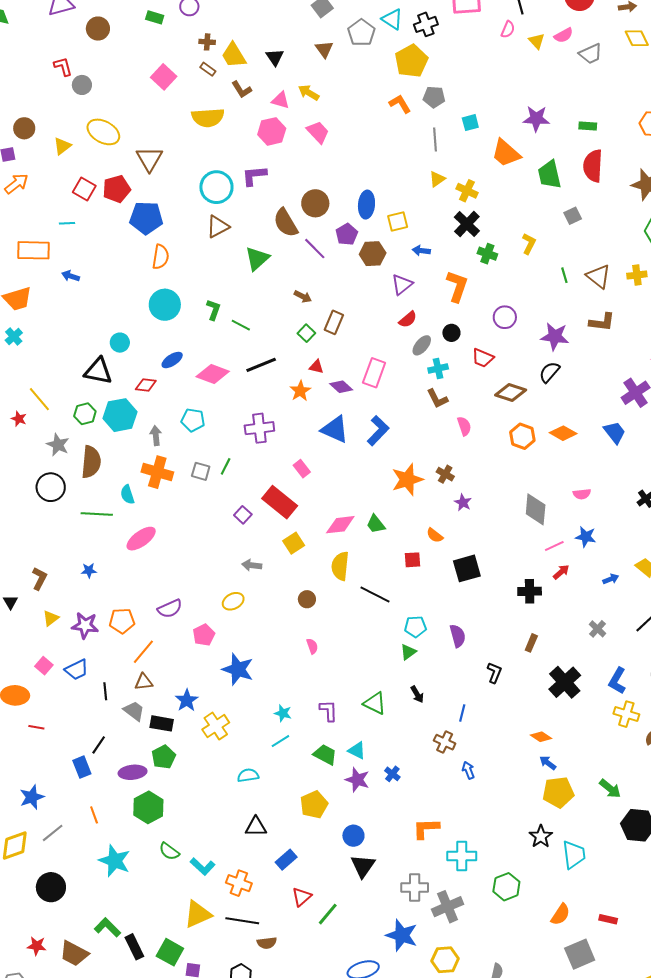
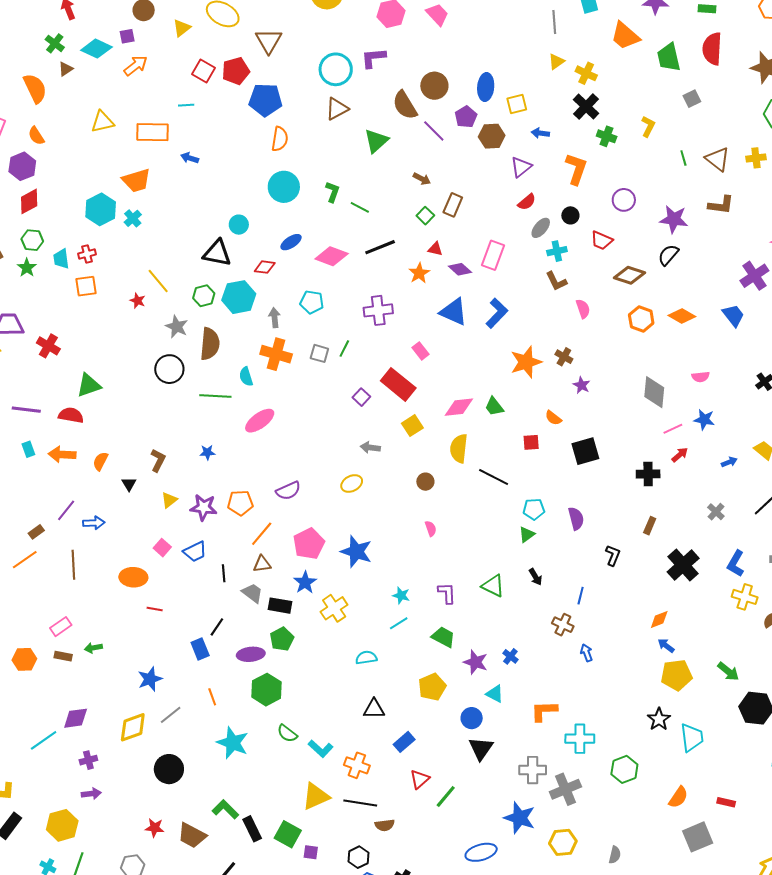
pink pentagon: (204, 635) -> (309, 544), moved, size x1.4
orange diamond: (541, 737) -> (659, 620), turned -55
cyan triangle: (357, 750) -> (495, 694), moved

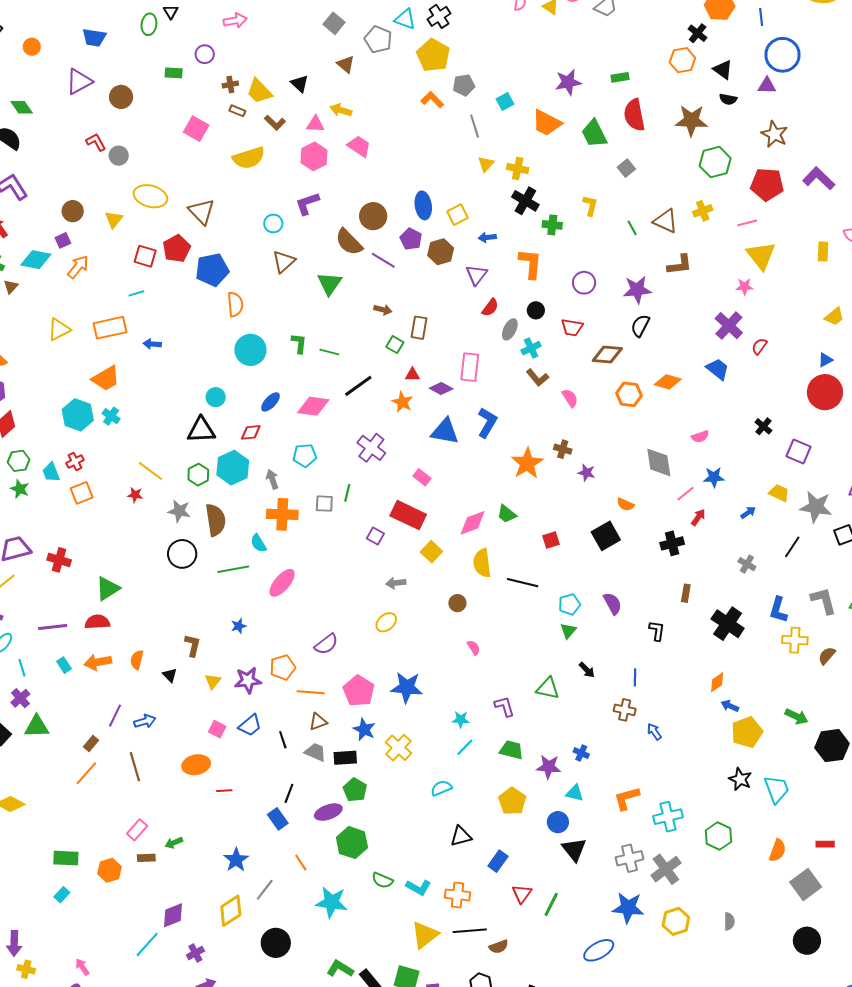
cyan circle: (336, 69) -> (273, 223), size x0.6
purple cross: (378, 310) -> (371, 448), turned -32
orange semicircle: (553, 418) -> (625, 504), moved
orange line: (262, 534) -> (311, 692), turned 68

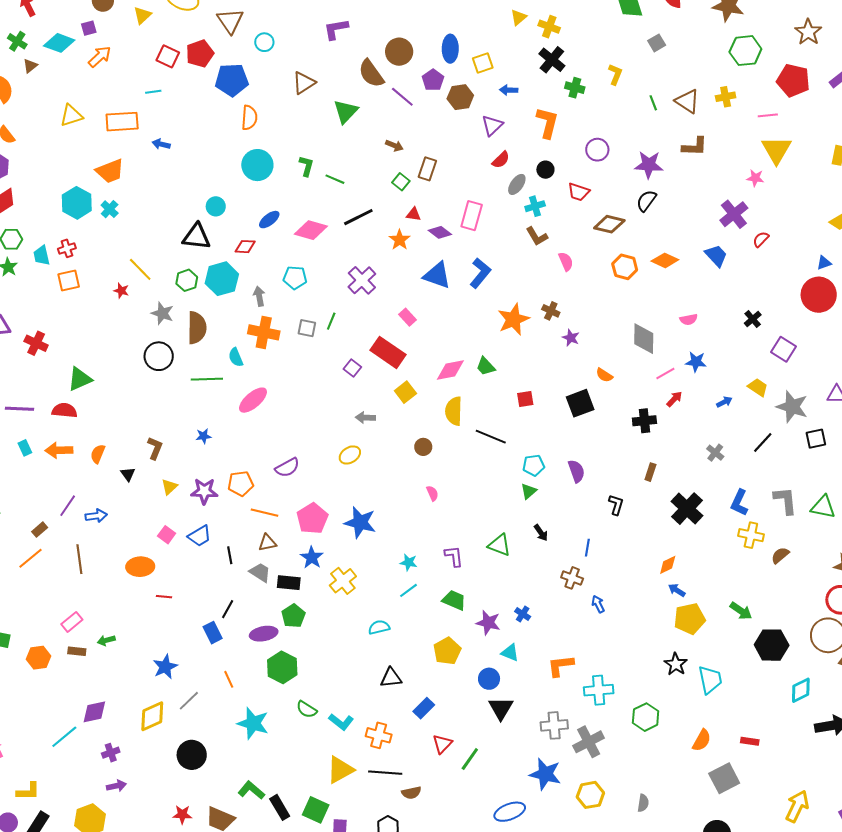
cyan circle: (273, 223) -> (264, 42), moved

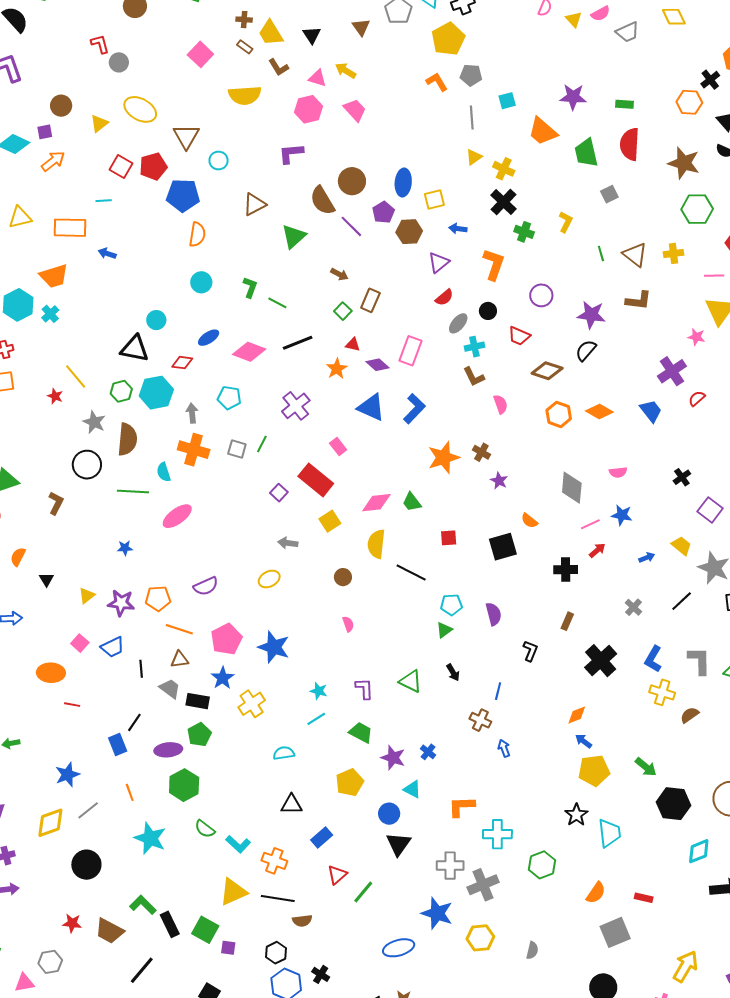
cyan circle: (257, 165) -> (201, 282), size x0.7
brown L-shape: (155, 448) -> (56, 503), moved

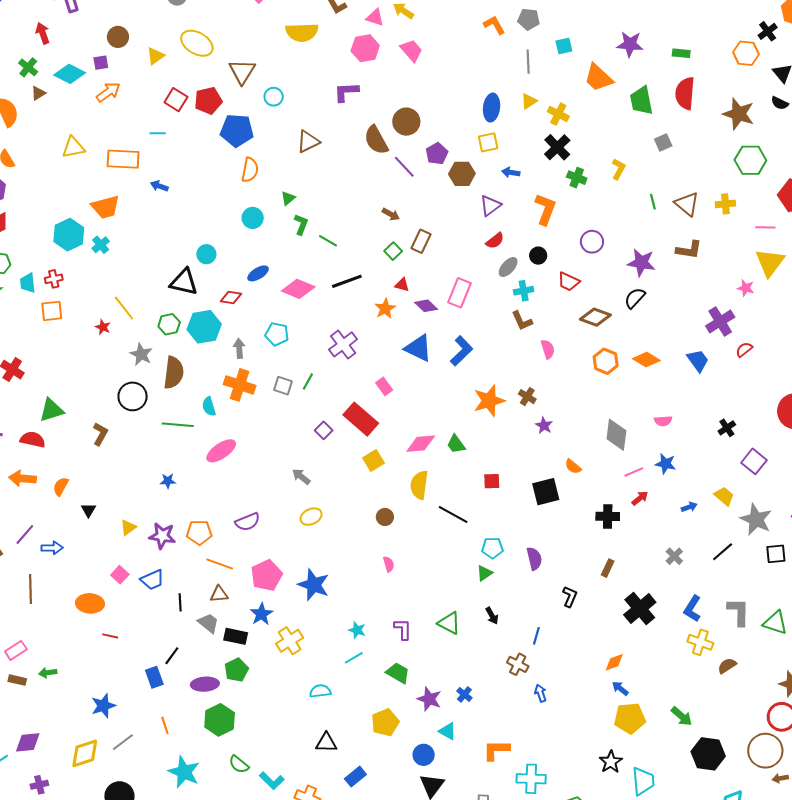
blue ellipse: (403, 183) -> (492, 108), moved
green triangle: (294, 236) -> (288, 198), moved, size x0.6
gray arrow: (288, 543) -> (301, 477), moved, turned 30

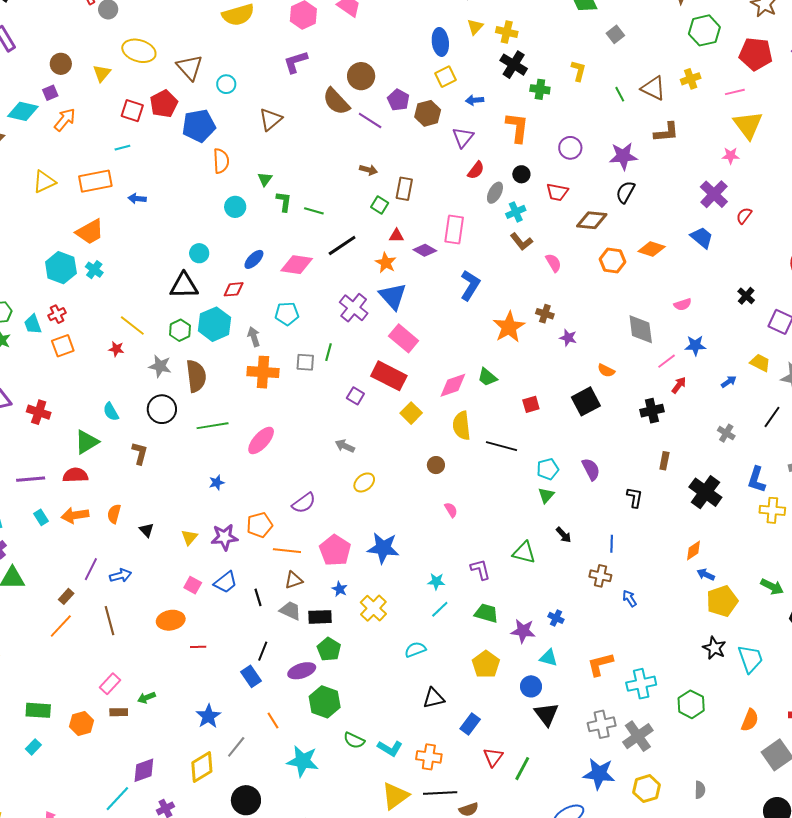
blue triangle: (418, 348) -> (393, 296), moved, turned 36
pink rectangle: (384, 386) -> (404, 338), size x1.6
cyan semicircle: (209, 406) -> (111, 412), moved
blue star: (261, 614) -> (340, 589), size x0.7

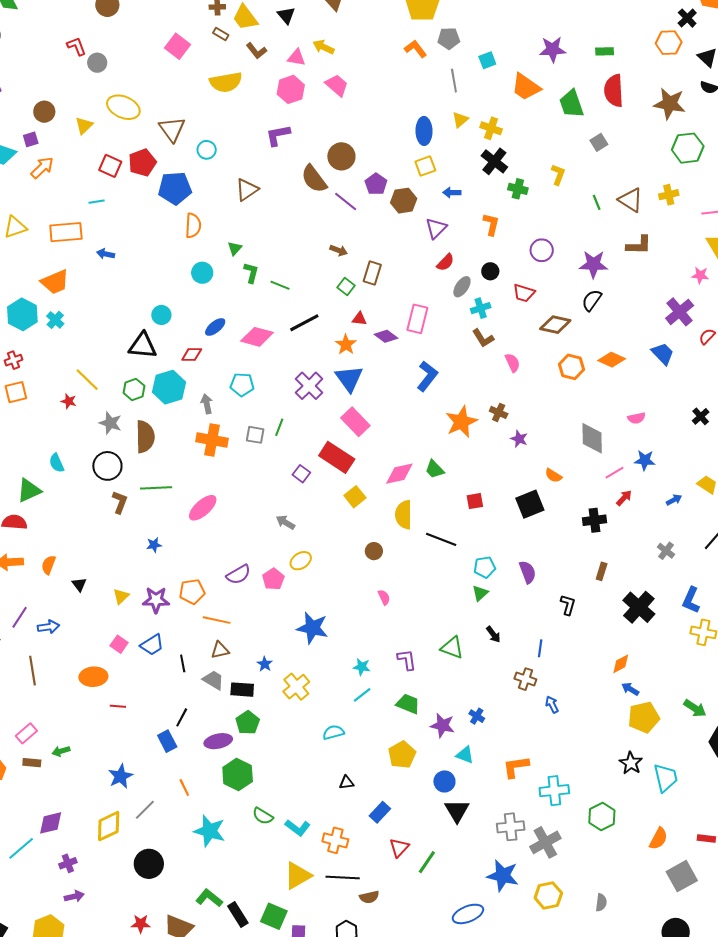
orange L-shape: (517, 127) -> (491, 224), size x0.7
brown L-shape: (140, 453) -> (120, 502), moved
pink pentagon: (335, 550) -> (273, 579), moved, size x0.7
black triangle: (434, 698) -> (346, 783), size x0.7

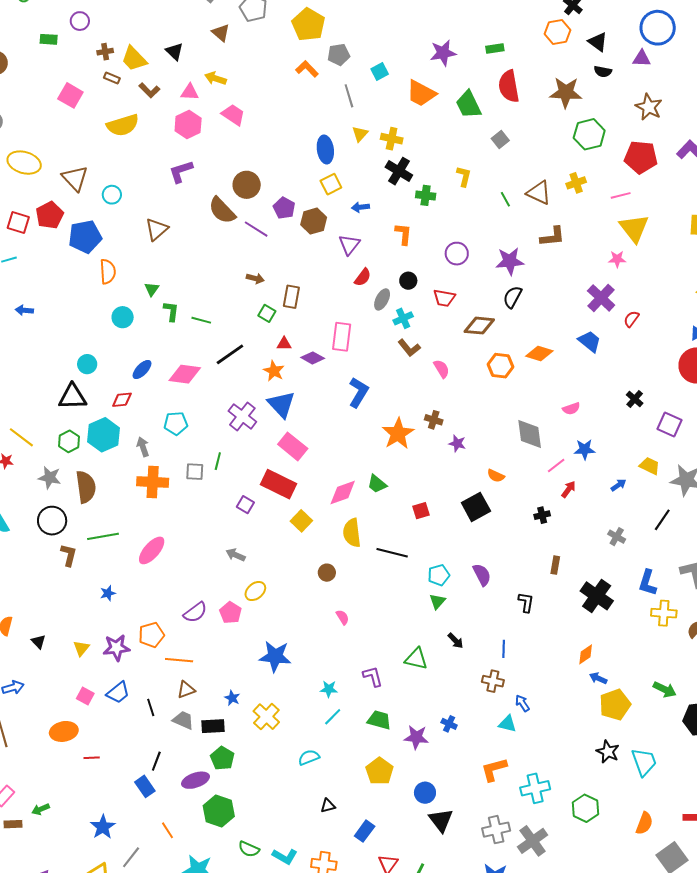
black cross: (595, 520) -> (542, 515), size x0.7
cyan triangle: (465, 755) -> (507, 724), moved

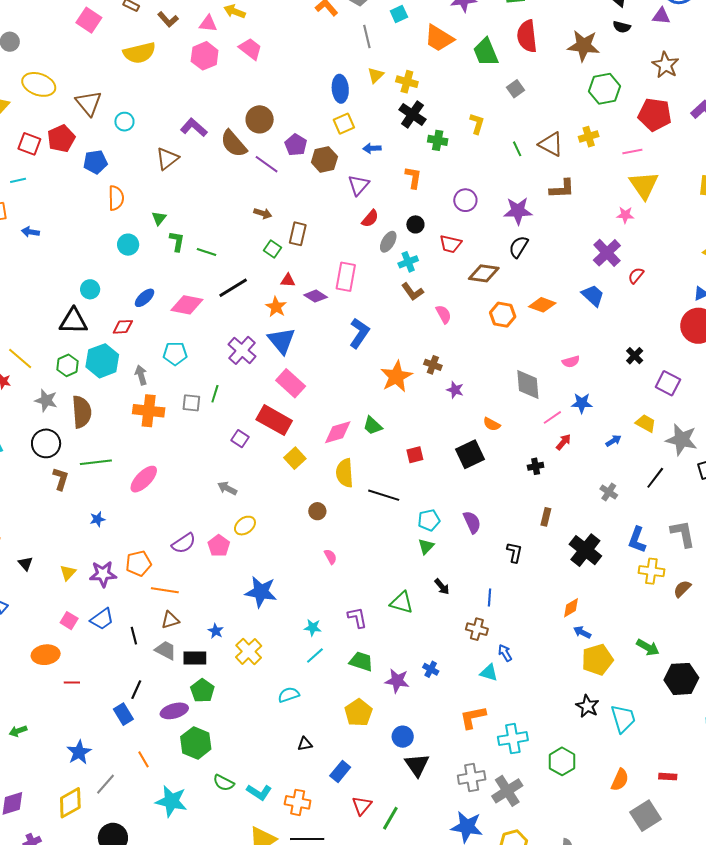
purple L-shape: (181, 171) -> (194, 127), moved, turned 56
blue pentagon: (85, 237) -> (95, 162), size x0.7

